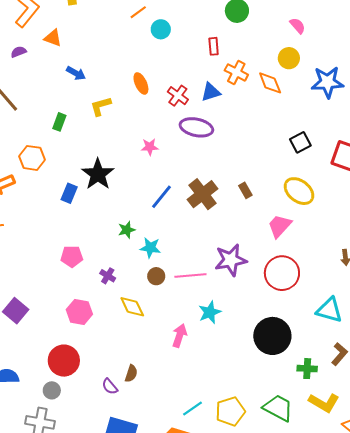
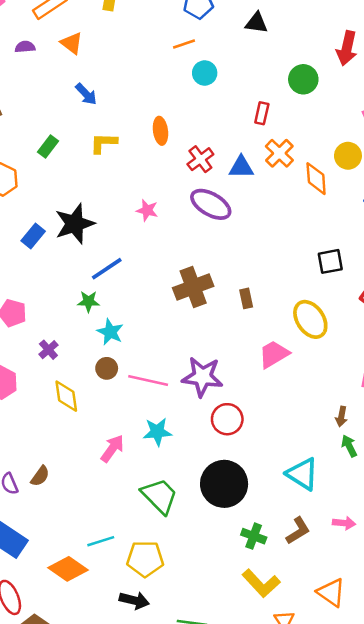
blue line: (161, 197) -> (107, 269), moved
red circle: (282, 273) -> (227, 419), moved, size x0.7
green trapezoid: (278, 408) -> (159, 496), moved

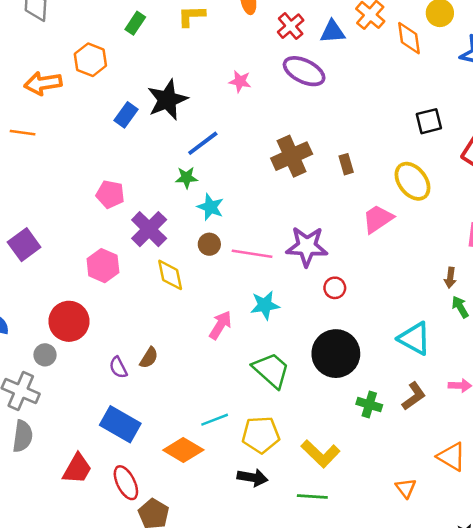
purple cross: (48, 350) -> (149, 229), size x1.8
red circle: (227, 419) -> (335, 288), size x0.7
yellow L-shape: (261, 583) -> (321, 454), moved

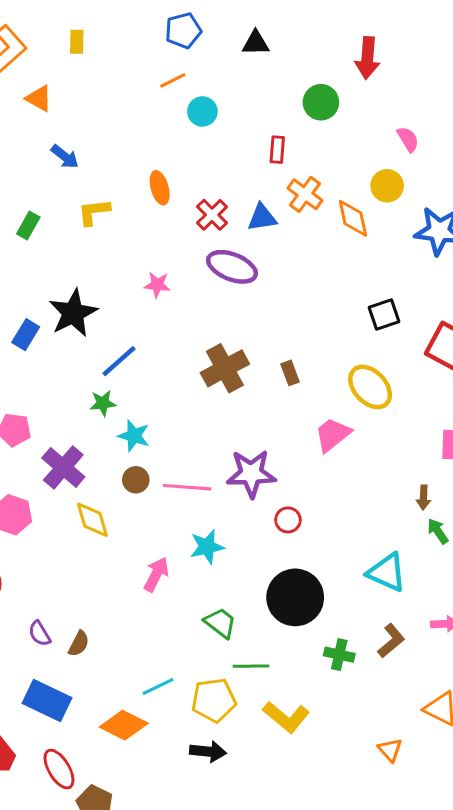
brown semicircle: (149, 358) -> (79, 644), moved
green trapezoid: (271, 370) -> (220, 623), size x0.7
green line: (312, 497) -> (251, 666), moved

